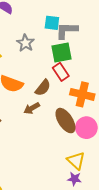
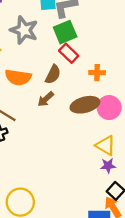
gray star: (25, 43) -> (24, 30), size x1.4
orange cross: (82, 94) -> (97, 73), size x0.6
brown ellipse: (65, 121) -> (85, 105), turned -60

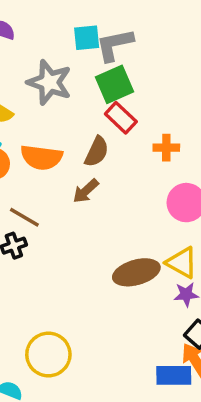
brown ellipse: (85, 105) -> (136, 272), moved

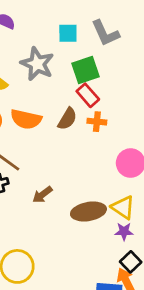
gray L-shape: (115, 45) -> (105, 33), moved, turned -108
orange cross: (166, 148) -> (97, 122), moved
brown arrow: (86, 191) -> (42, 195), moved

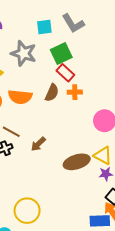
brown arrow: (42, 195) -> (38, 144), moved

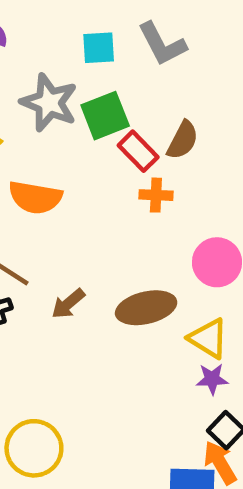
green square: (61, 54) -> (105, 116), moved
brown semicircle: (52, 93) -> (183, 140), moved
brown ellipse: (77, 162) -> (146, 308), moved

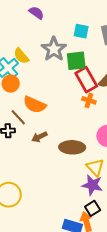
red rectangle: (138, 151) -> (86, 80), size x1.4
orange semicircle: (35, 197) -> (35, 105), moved
purple star: (212, 379) -> (92, 185), size x1.5

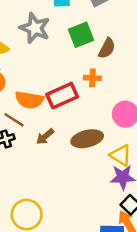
green square: (76, 61) -> (81, 35), moved
red rectangle: (86, 80) -> (62, 96), moved, turned -70

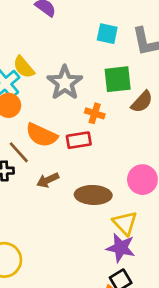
gray star: (35, 28) -> (65, 83), moved
orange cross: (92, 78) -> (95, 113), moved
red rectangle: (62, 96) -> (79, 140), size x0.7

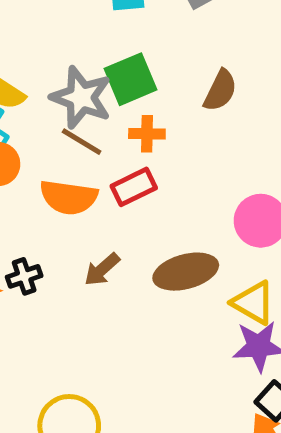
green square: (118, 79) -> (130, 79), moved
brown line: (19, 152) -> (82, 142), moved

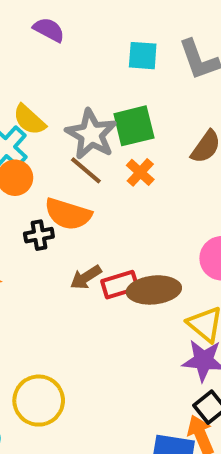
orange cross: (147, 134) -> (140, 172), turned 32
red rectangle: (134, 187) -> (120, 285), moved
black cross: (24, 276) -> (39, 235), moved

